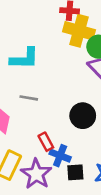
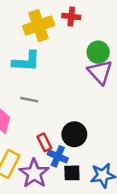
yellow cross: (79, 31) -> (39, 26), moved, turned -36
black circle: (83, 116) -> (74, 134), moved

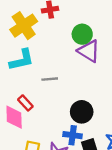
gray line: (29, 100) -> (50, 79), moved
red rectangle: (44, 142) -> (25, 103), moved

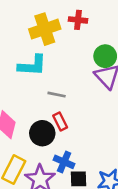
red rectangle: (25, 103) -> (60, 122), moved
black circle: (82, 112) -> (42, 133), moved

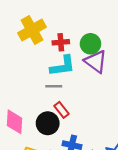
red cross: (78, 20) -> (61, 42), moved
cyan L-shape: (32, 65) -> (63, 66), moved

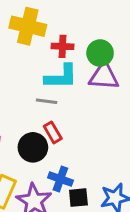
yellow cross: (32, 30) -> (28, 26), turned 36
purple triangle: (96, 61) -> (104, 76), turned -40

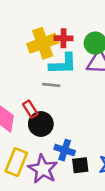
yellow cross: (28, 26) -> (43, 43), moved, turned -32
red rectangle: (53, 132) -> (30, 109), moved

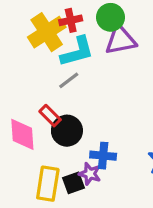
gray line: (51, 85) -> (69, 80), turned -30
black square: (80, 165) -> (74, 183), moved
purple star: (43, 169) -> (90, 174), moved, size x0.6

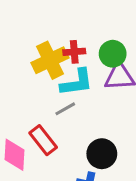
red rectangle: (50, 116) -> (43, 140), size x1.4
black circle: (67, 131) -> (102, 154), moved

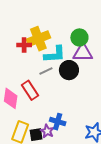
red cross: (74, 52) -> (24, 45), moved
black circle: (102, 154) -> (69, 70), moved

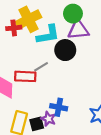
gray line: (46, 71) -> (41, 67), moved
red rectangle: (30, 90) -> (25, 76), turned -48

